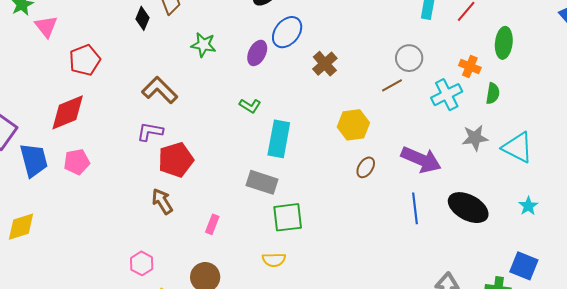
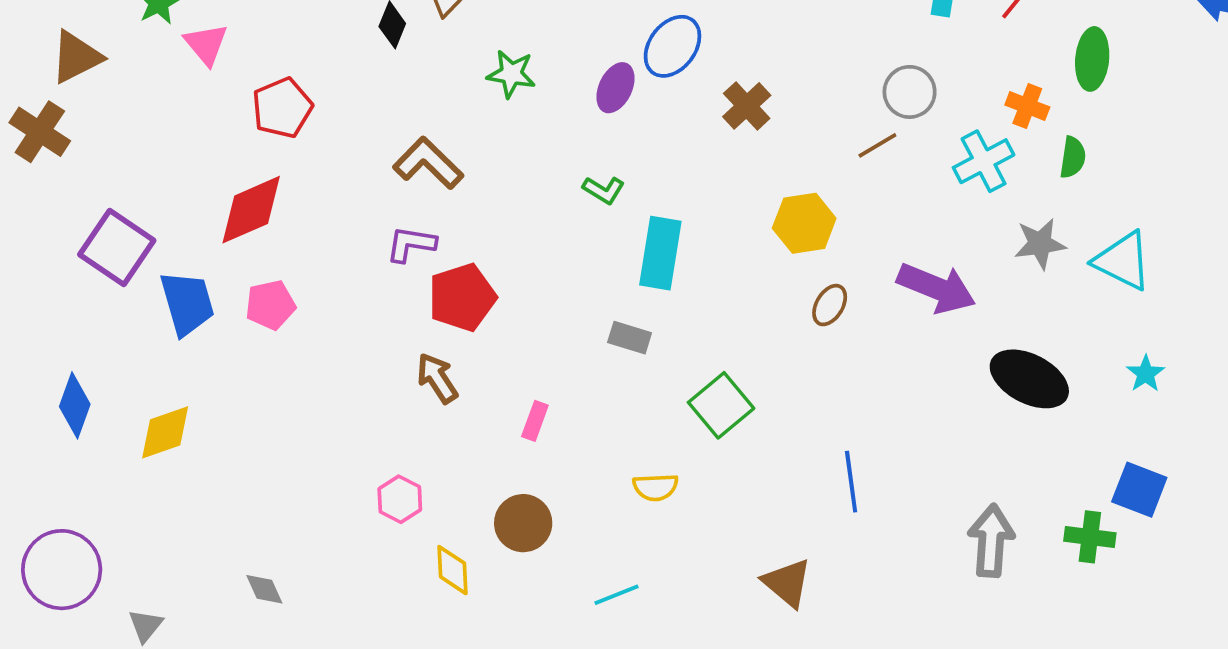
gray rectangle: (262, 182) -> (630, 338), size x0.7
blue line: (415, 208) -> (851, 482), moved
green square: (288, 217) -> (721, 405), moved, turned -32

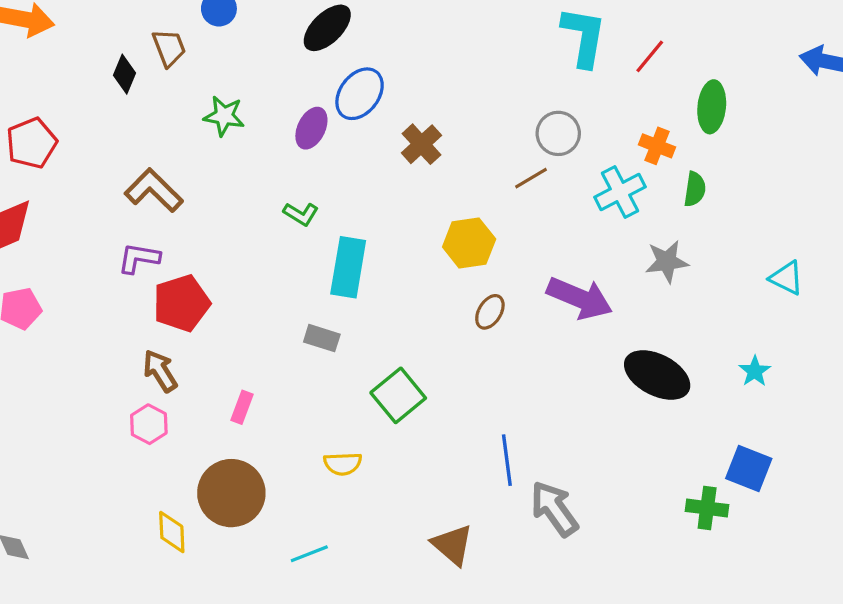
cyan triangle: (1123, 261) -> (787, 278), moved, size x0.7
pink hexagon: (400, 499) -> (149, 424), moved
brown circle: (523, 523) -> (231, 493), size x1.4
gray arrow: (991, 541) -> (554, 509), moved, turned -40

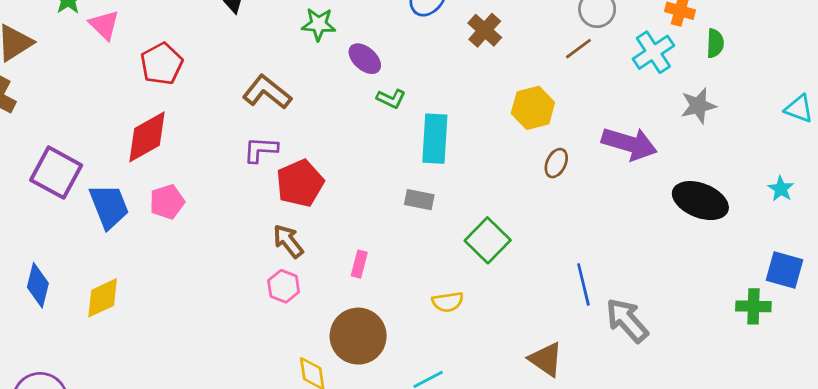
purple ellipse: (311, 128) -> (365, 59), moved, turned -68

